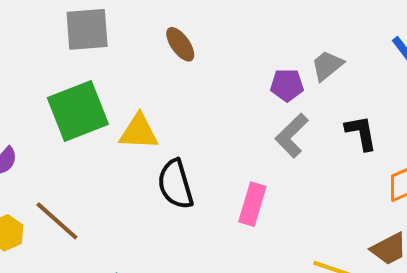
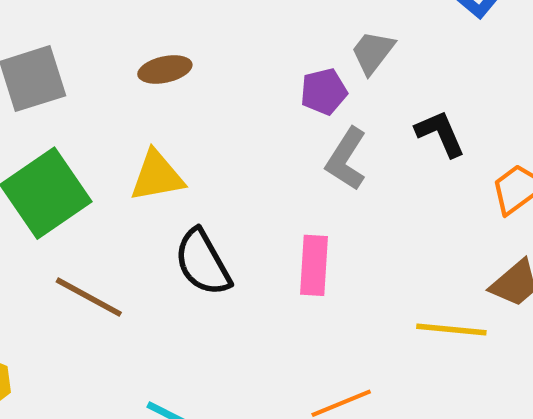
brown ellipse: (180, 44) -> (165, 69), turned -54
yellow triangle: (139, 132) -> (157, 176), moved
brown line: (57, 221) -> (89, 297), moved

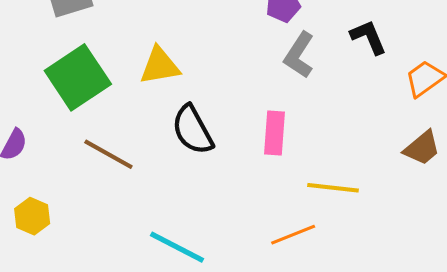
yellow line: (451, 329) -> (333, 188), moved

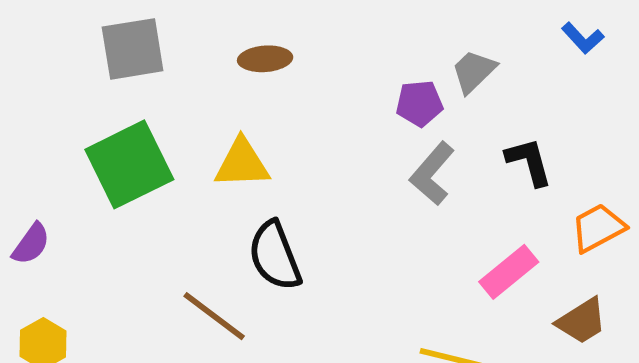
pink rectangle: (274, 133) -> (509, 272), moved, turned 39
brown line: (108, 154) -> (214, 316), moved

